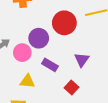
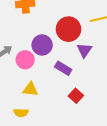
purple triangle: (82, 60) -> (84, 50), moved
purple rectangle: (50, 65) -> (63, 68), moved

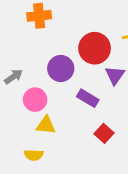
pink circle: (25, 60) -> (35, 100), moved

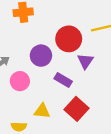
yellow triangle: (46, 125) -> (42, 111), moved
red square: (104, 133) -> (76, 109), size x1.5

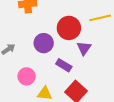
pink circle: (20, 81) -> (27, 76), moved

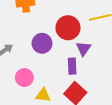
purple rectangle: (64, 65) -> (72, 66), moved, turned 56

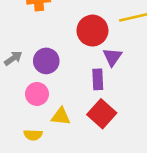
purple circle: (42, 43) -> (46, 61), moved

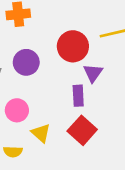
purple circle: (46, 61) -> (26, 62), moved
yellow triangle: (61, 116) -> (41, 133), turned 36

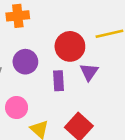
purple rectangle: (78, 96) -> (59, 81), moved

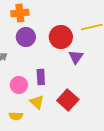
purple circle: (25, 62) -> (26, 37), moved
purple rectangle: (59, 81) -> (41, 77), moved

